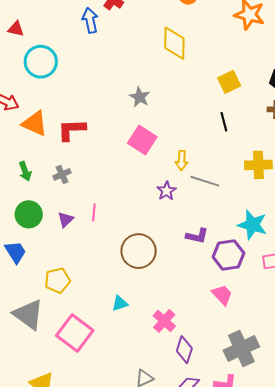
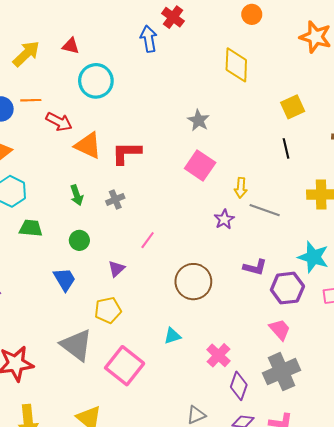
pink line: (94, 213) -> (148, 240), turned 30
green circle: (29, 214) -> (79, 240), size x0.7
purple triangle: (66, 220) -> (117, 269), moved
gray cross: (241, 348) -> (282, 372), moved

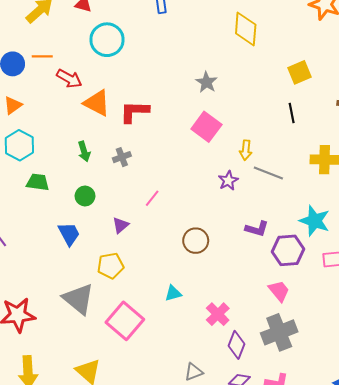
brown circle: (193, 282) -> (196, 241), size x0.7

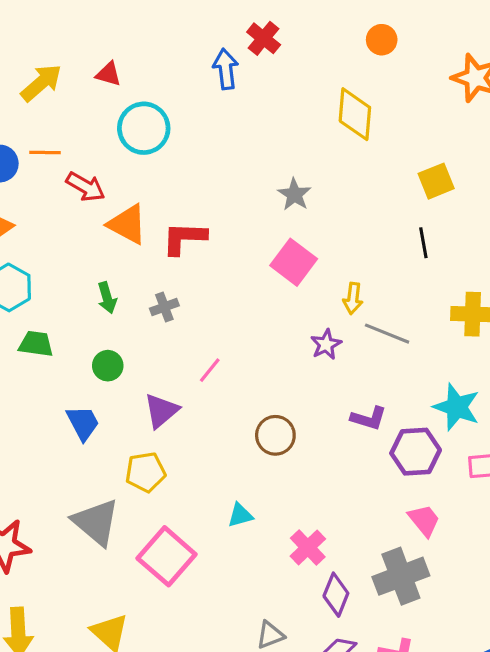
purple triangle: (121, 225) -> (161, 411), size x1.4
pink trapezoid: (279, 291) -> (424, 520), moved

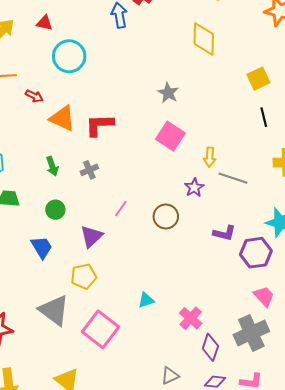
red arrow: (86, 187) -> (34, 96), size x0.7
black line: (423, 243) -> (264, 117), moved
brown circle: (275, 435) -> (166, 216), moved

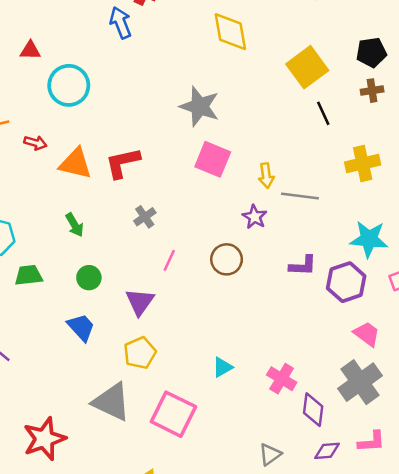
yellow square: (258, 79) -> (307, 67), size x1.4
gray star: (168, 93) -> (200, 106), size x1.5
gray cross: (89, 170) -> (145, 217), moved

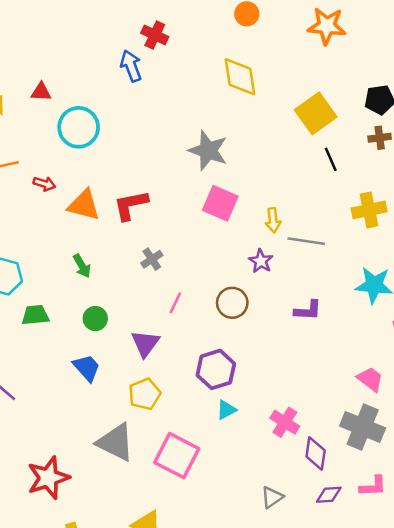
purple hexagon: (346, 282) -> (216, 369), moved
gray cross: (360, 382) -> (363, 427), turned -33

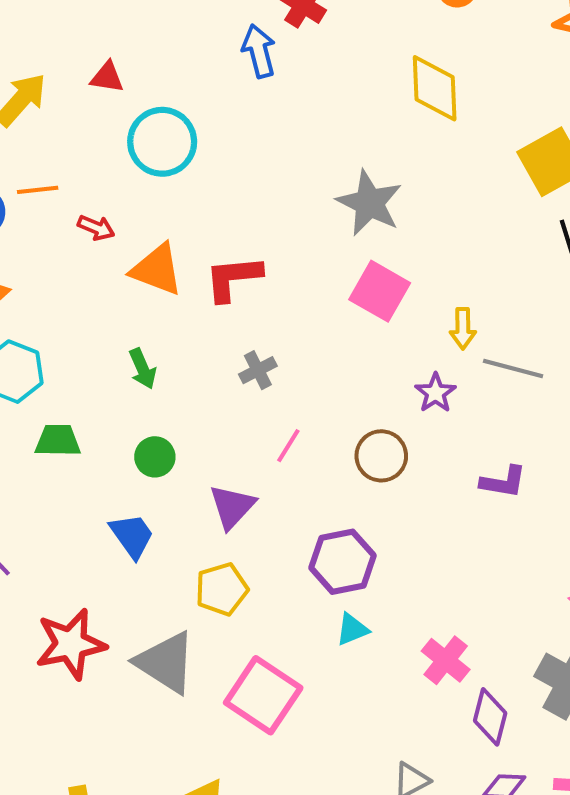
red star: (48, 478) -> (71, 644), moved

